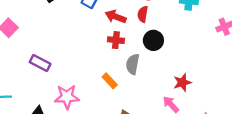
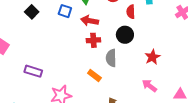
red semicircle: (143, 14) -> (131, 12), moved
red star: (182, 83) -> (152, 57), moved

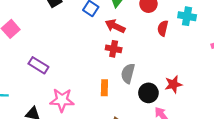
black circle: (125, 35) -> (148, 93), moved
orange rectangle: (94, 76) -> (104, 88), turned 40

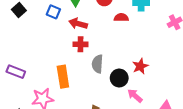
red semicircle: (163, 28) -> (121, 18), turned 88
orange rectangle: (104, 88) -> (63, 77), moved, size x1.5

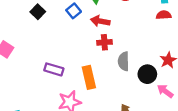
blue square: (53, 12) -> (74, 11), turned 32
red semicircle: (121, 18) -> (164, 15), moved
purple rectangle: (16, 72) -> (54, 69), moved

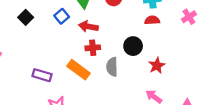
black circle: (147, 74) -> (133, 46), moved
orange rectangle: (89, 77) -> (78, 70), moved, turned -40

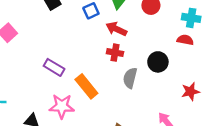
red star: (157, 65) -> (190, 92), moved
orange rectangle: (78, 70) -> (86, 86), moved

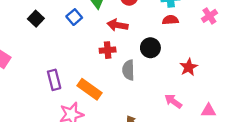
red arrow: (116, 29) -> (118, 25), moved
purple rectangle: (54, 67) -> (54, 80), turned 60

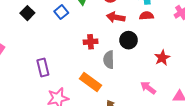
red arrow: (118, 25) -> (116, 17), moved
orange rectangle: (89, 89) -> (90, 82), moved

